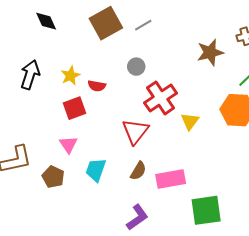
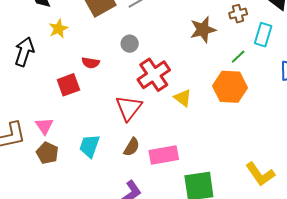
yellow star: (70, 76) -> (58, 29), moved
yellow triangle: (190, 121) -> (183, 98), turned -30
pink triangle: (68, 145) -> (44, 126), moved

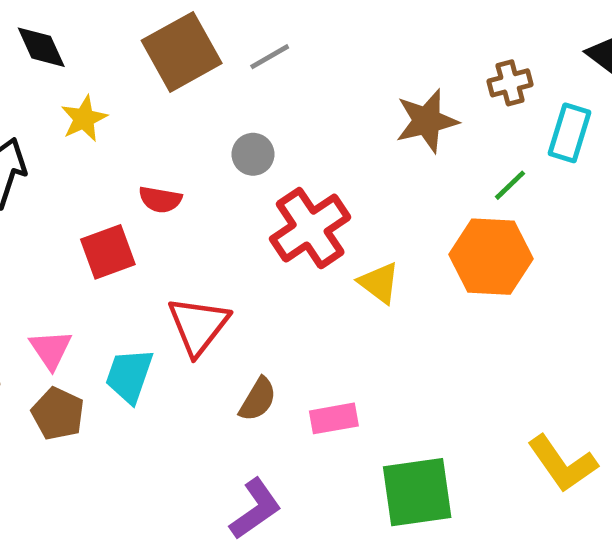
red triangle: (129, 108) -> (198, 326), moved
cyan trapezoid: (90, 146) -> (129, 376), moved
pink rectangle: (164, 155) -> (334, 418), size x0.7

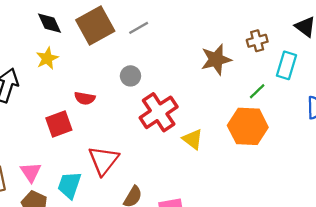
black diamond: (41, 47) -> (50, 23), moved

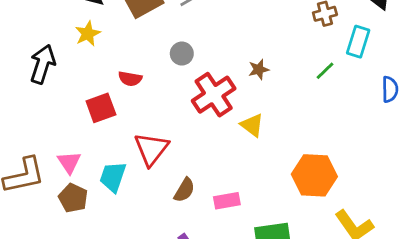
brown star: (216, 60) -> (259, 69), moved, size x0.6
orange hexagon: (248, 126) -> (314, 175), moved

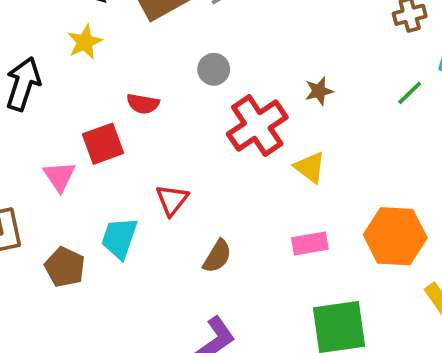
red triangle: (151, 149) -> (172, 200), size x0.7
pink triangle: (69, 162) -> (59, 176), moved
pink rectangle: (227, 201) -> (310, 244), moved

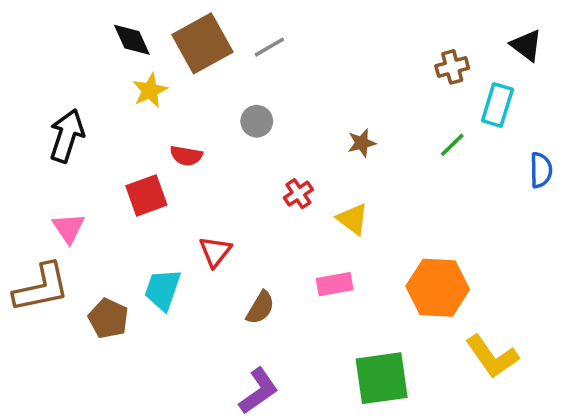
yellow star: (85, 42) -> (150, 90), moved
red cross: (257, 126) -> (298, 194), moved, size x0.5
pink triangle: (59, 176) -> (69, 228), moved
pink rectangle: (310, 244) -> (335, 284), moved

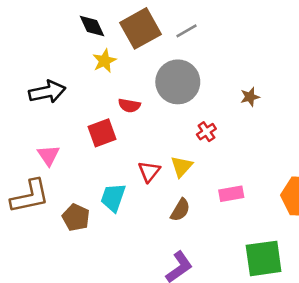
gray circle: (257, 121) -> (178, 82), size x2.0
black arrow: (67, 136) -> (47, 92), turned 60
yellow triangle: (353, 219) -> (182, 166), moved, turned 35

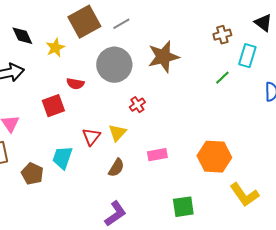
black diamond: (92, 26) -> (22, 36), moved
brown star: (250, 97) -> (163, 57), moved, size x2.0
green square: (264, 258) -> (183, 207), size x0.7

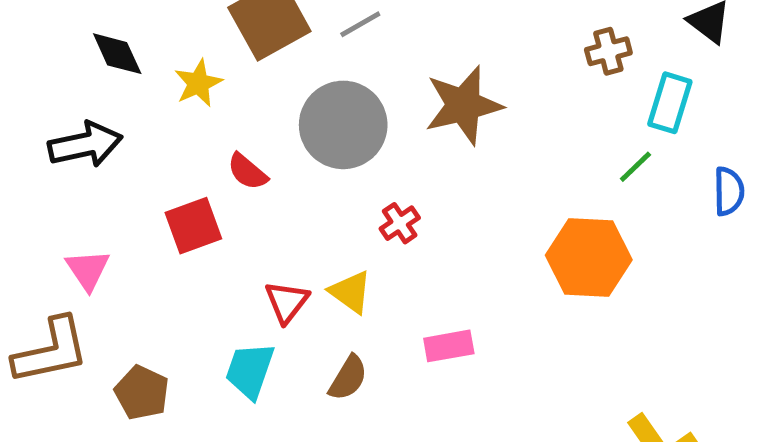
green line: (222, 78) -> (635, 167), moved
red semicircle: (75, 84) -> (247, 172), turned 30
yellow triangle: (117, 133) -> (351, 292), turned -36
orange hexagon: (214, 157) -> (589, 258), moved
cyan trapezoid: (62, 158) -> (250, 371), moved

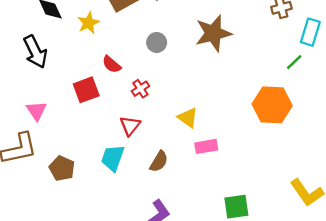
gray circle: (343, 125) -> (157, 42), size x0.5
black arrow: (85, 145) -> (35, 52), turned 76
red cross: (400, 223) -> (140, 89), moved
yellow triangle: (351, 292) -> (188, 118), moved

